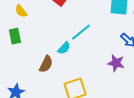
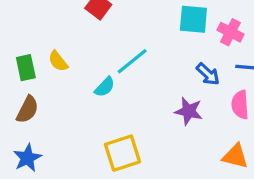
yellow semicircle: (21, 11) -> (58, 61), moved
brown semicircle: (46, 64) -> (27, 110), moved

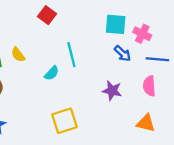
cyan line: (132, 61) -> (71, 55), turned -65
blue arrow: (208, 74) -> (123, 53), moved

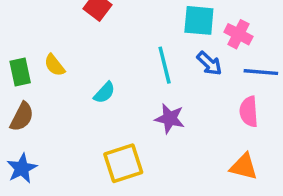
cyan line: (71, 55) -> (165, 65), moved
purple star: (112, 91) -> (170, 118), moved

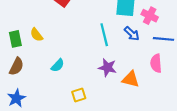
cyan semicircle: (104, 93) -> (58, 65), moved
yellow square: (123, 163) -> (79, 95), size x0.6
orange triangle: (244, 167) -> (131, 79), moved

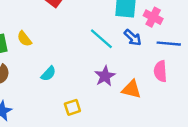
cyan line: (104, 35) -> (101, 39), turned -35
purple star: (107, 68) -> (105, 76), turned 30

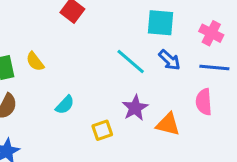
pink cross: (153, 17) -> (211, 33), moved
yellow square: (72, 107) -> (102, 130), moved

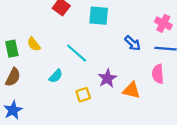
cyan square: (161, 23) -> (99, 16), moved
cyan line: (131, 62) -> (77, 53), moved

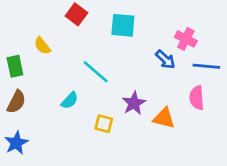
pink cross: (163, 23) -> (186, 39), moved
yellow semicircle: (34, 44) -> (42, 46), moved
yellow square: (83, 95) -> (104, 124), turned 32

